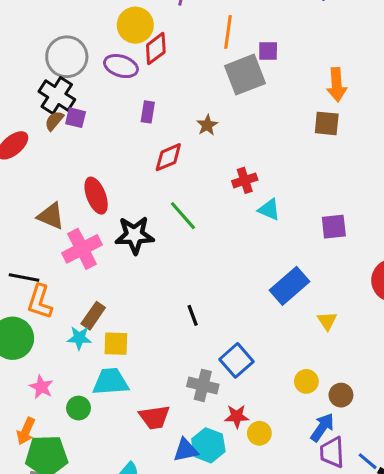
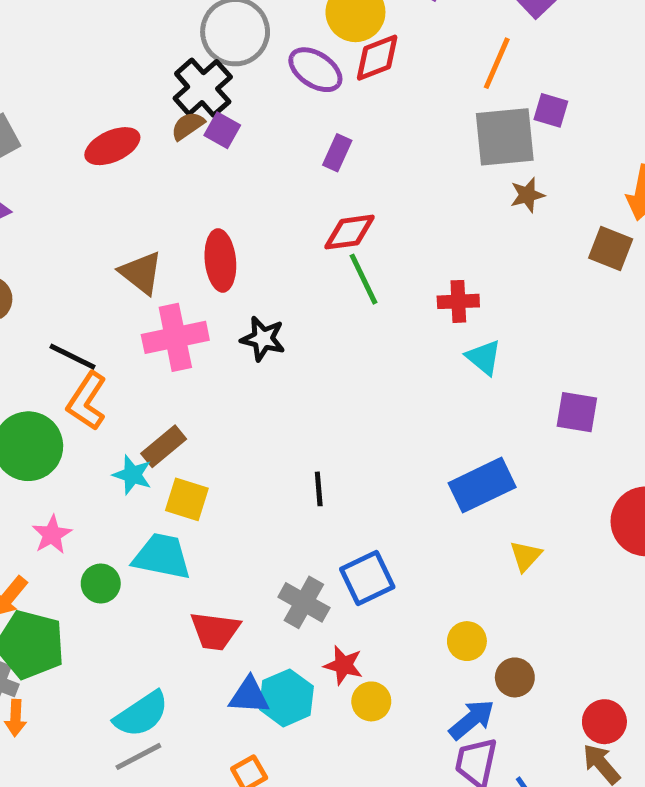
brown star: (207, 125) -> (527, 195), moved
green line: (183, 216) -> (363, 279), moved
black star: (134, 235) -> (263, 339), size x0.7

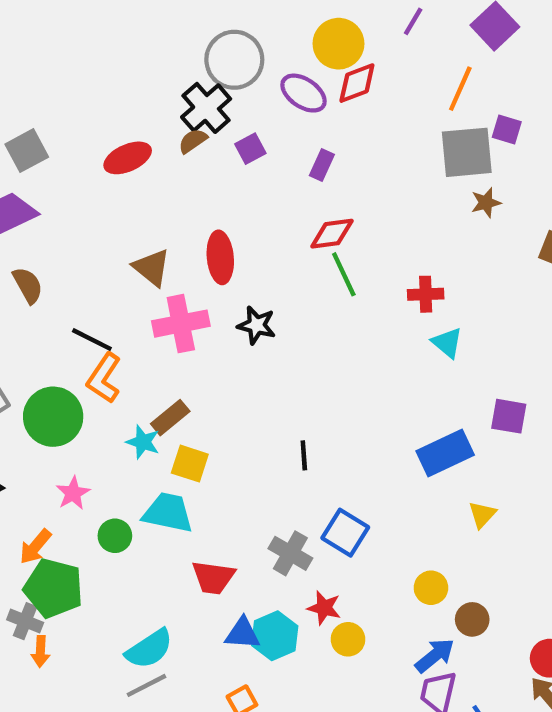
purple square: (222, 130) -> (250, 149), moved, turned 32
purple square: (577, 412) -> (509, 416), moved
blue square: (367, 578) -> (345, 533), turned -33

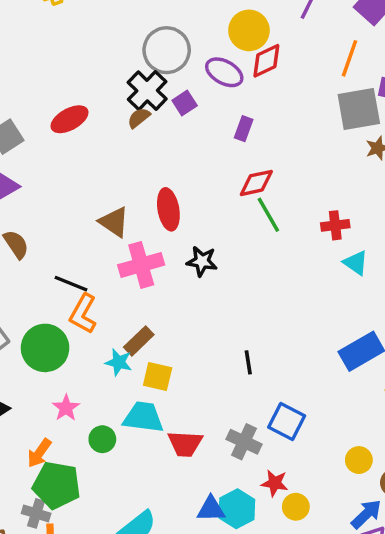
purple square: (250, 149) -> (185, 103), moved
red ellipse: (128, 158) -> (70, 119), moved
red trapezoid: (213, 577) -> (185, 444), moved

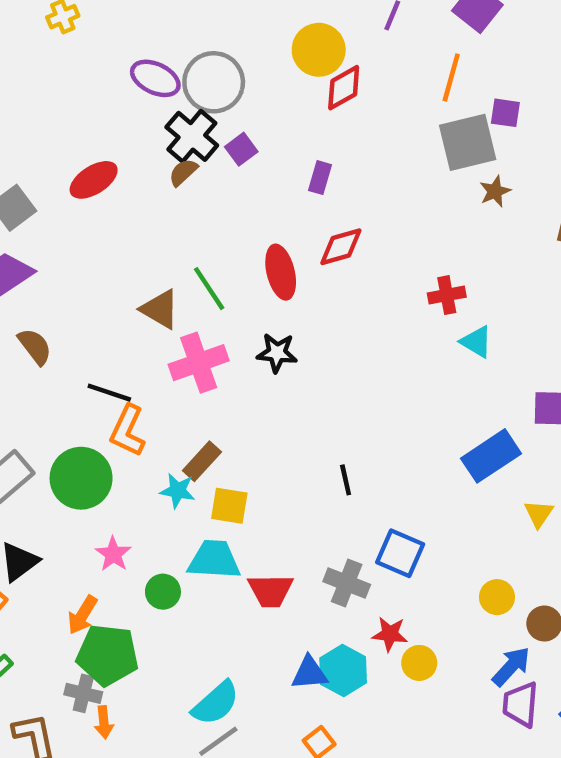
purple ellipse: (224, 72) -> (155, 78), moved
red ellipse: (168, 209) -> (281, 272), moved
green line: (268, 215) -> (209, 289), moved

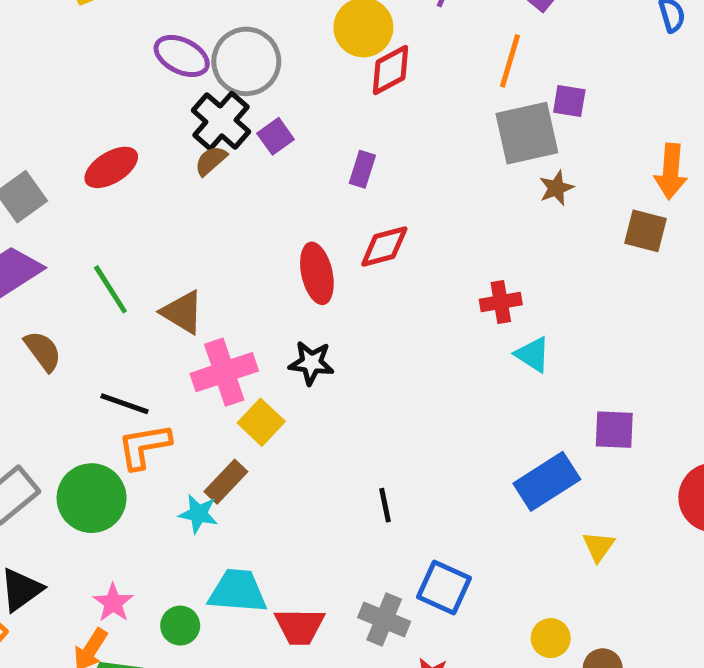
green line: (209, 289) -> (110, 289), moved
orange L-shape: (128, 431) -> (144, 446), turned 54
yellow square: (229, 506) -> (261, 422), moved, turned 33
pink star: (113, 554) -> (113, 603), moved

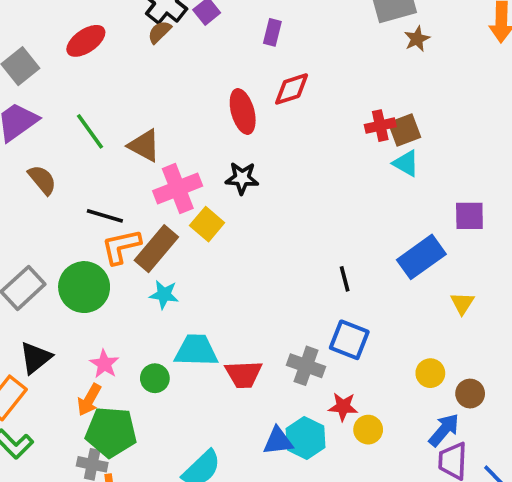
brown square: (646, 231) -> (404, 130), moved, turned -32
brown rectangle: (226, 482) -> (156, 249), moved, size x1.4
black line: (385, 505) -> (345, 279), moved

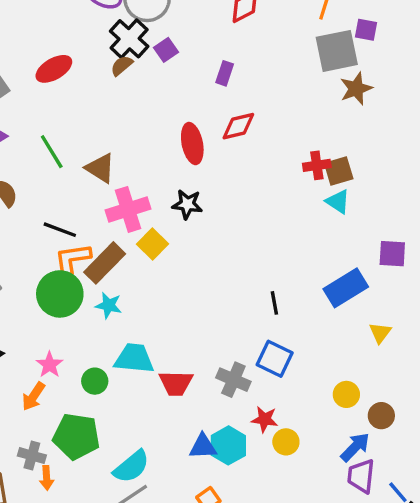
brown star: (417, 39) -> (356, 89), size x1.4
green circle: (84, 287) -> (60, 294), moved
green pentagon: (111, 432) -> (76, 436), moved

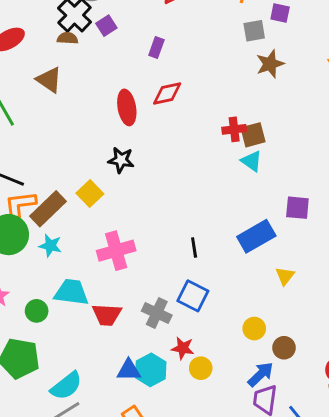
gray square: (337, 51) -> (254, 31), size x0.6
brown semicircle: (122, 66) -> (67, 38), turned 42
brown triangle: (100, 168) -> (49, 80), moved
pink cross: (128, 209) -> (116, 251), moved

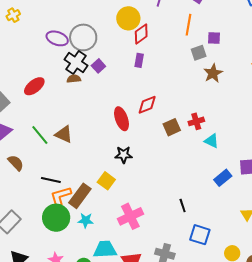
purple rectangle: (156, 47) -> (139, 60), moved
brown triangle: (49, 80) -> (64, 134), moved
brown square: (253, 135) -> (172, 127), moved
blue rectangle: (256, 236) -> (223, 178), moved, size x0.7
blue square: (193, 296) -> (200, 235), moved

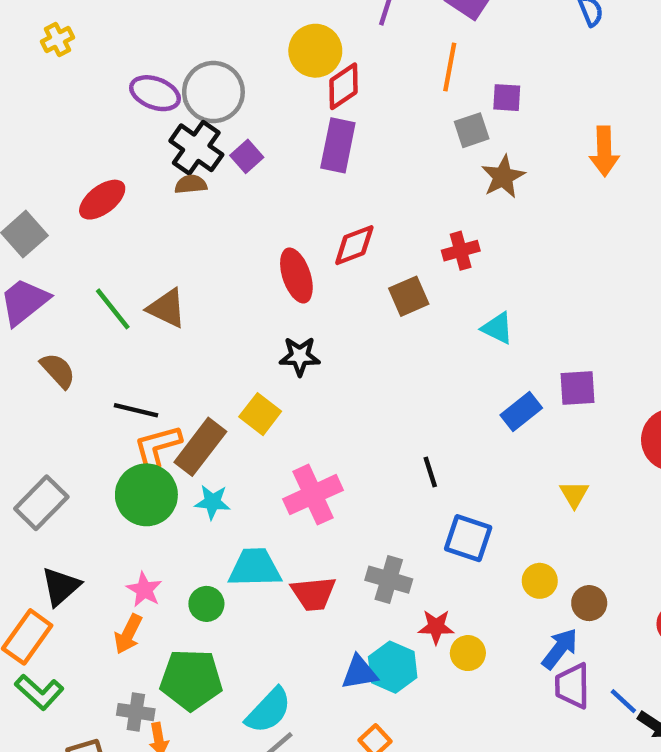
purple rectangle: (139, 60) -> (338, 145), size x1.6
red cross: (196, 121) -> (461, 251), moved

